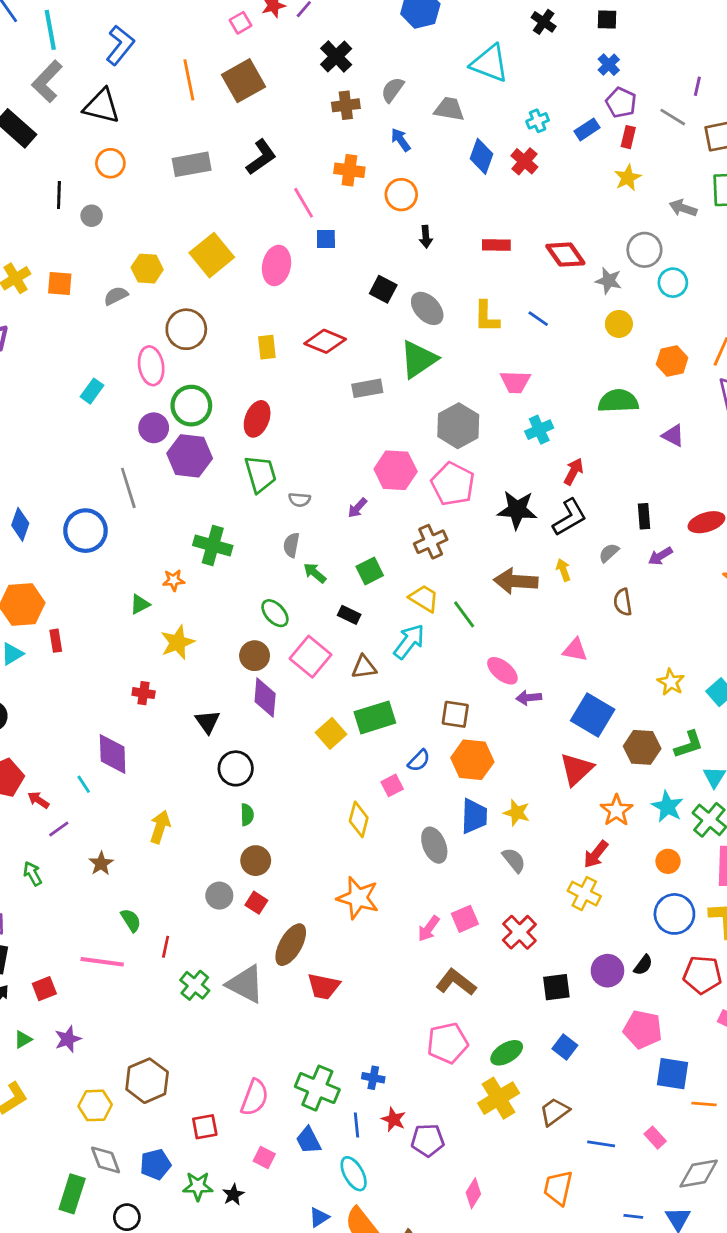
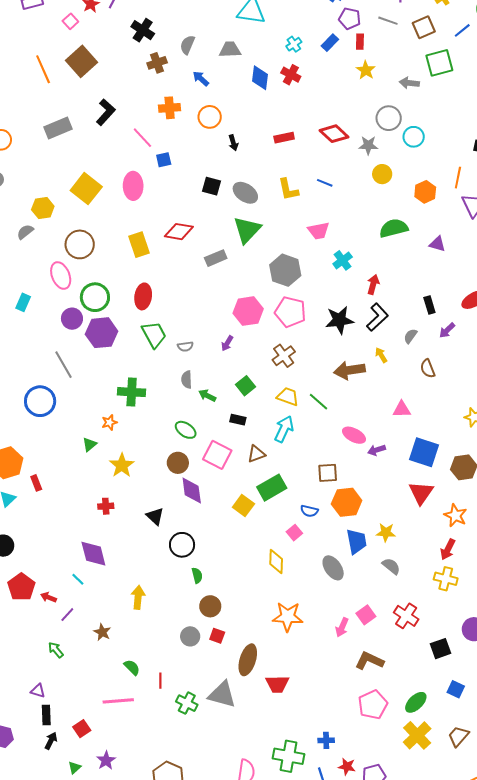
yellow rectangle: (267, 347) -> (139, 245), size x1.4
blue semicircle: (419, 761) -> (309, 511), turned 72

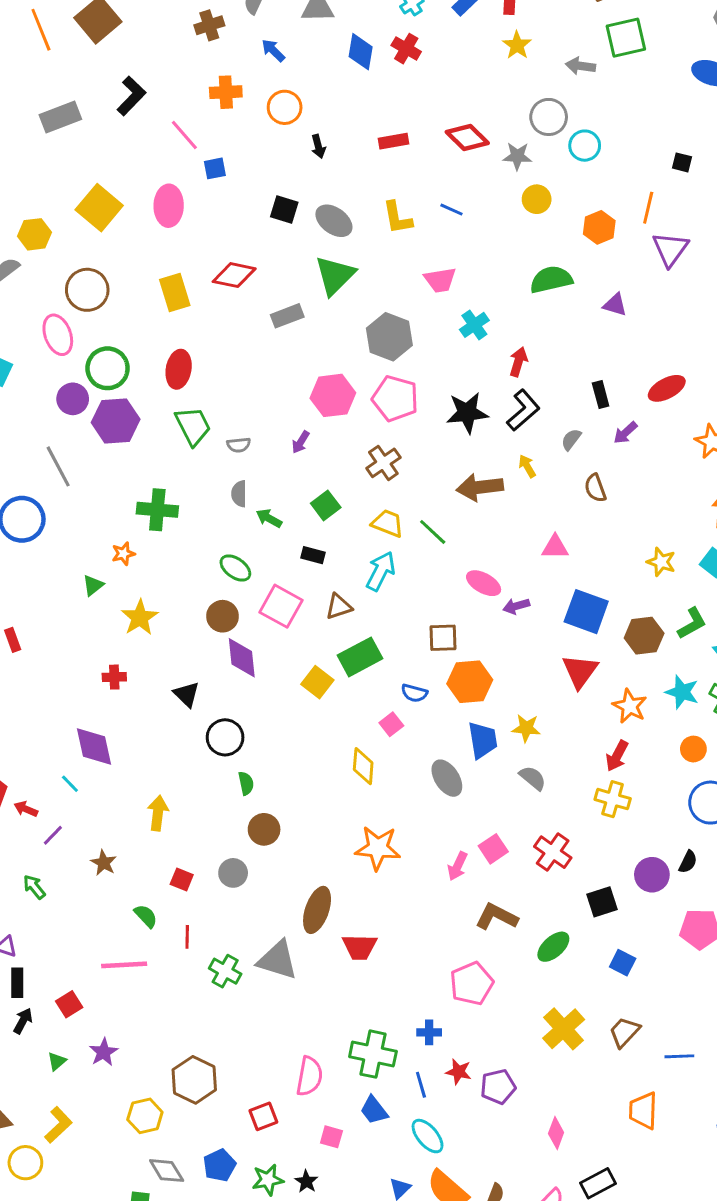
red square: (217, 636) -> (182, 879), moved
green ellipse: (416, 702) -> (553, 947), moved
pink pentagon: (373, 705) -> (472, 984), moved

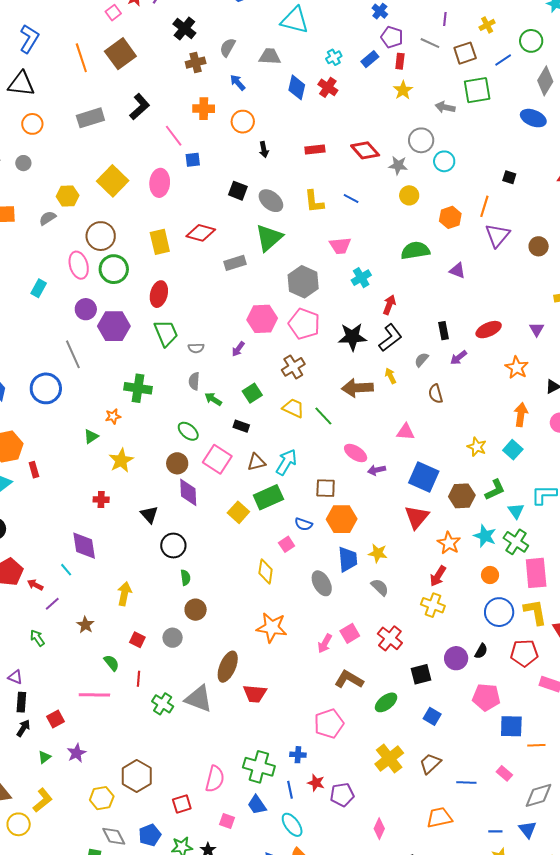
green circle: (108, 368) -> (114, 269), moved
cyan arrow: (381, 571) -> (286, 462), moved
orange trapezoid: (643, 1111) -> (439, 818), turned 72

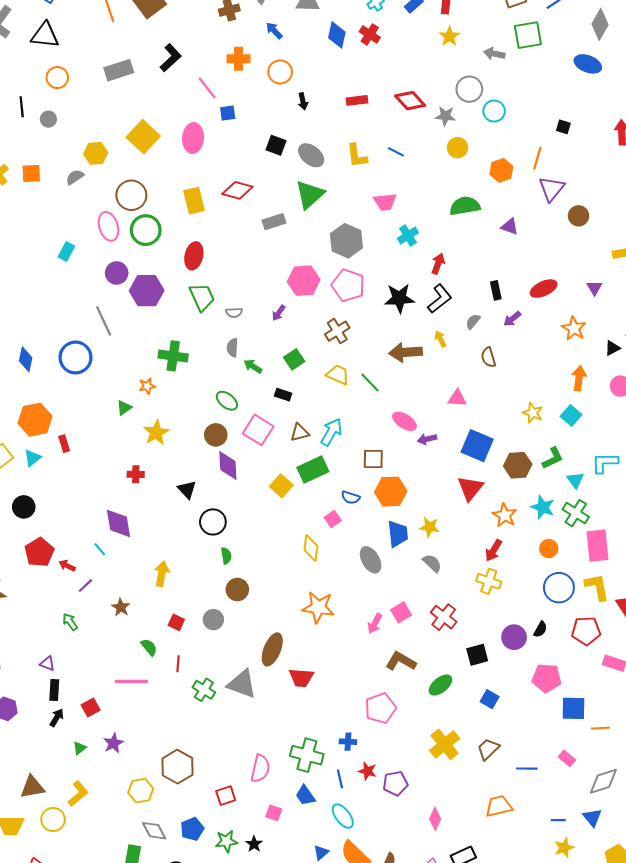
brown circle: (539, 246) -> (579, 216), moved

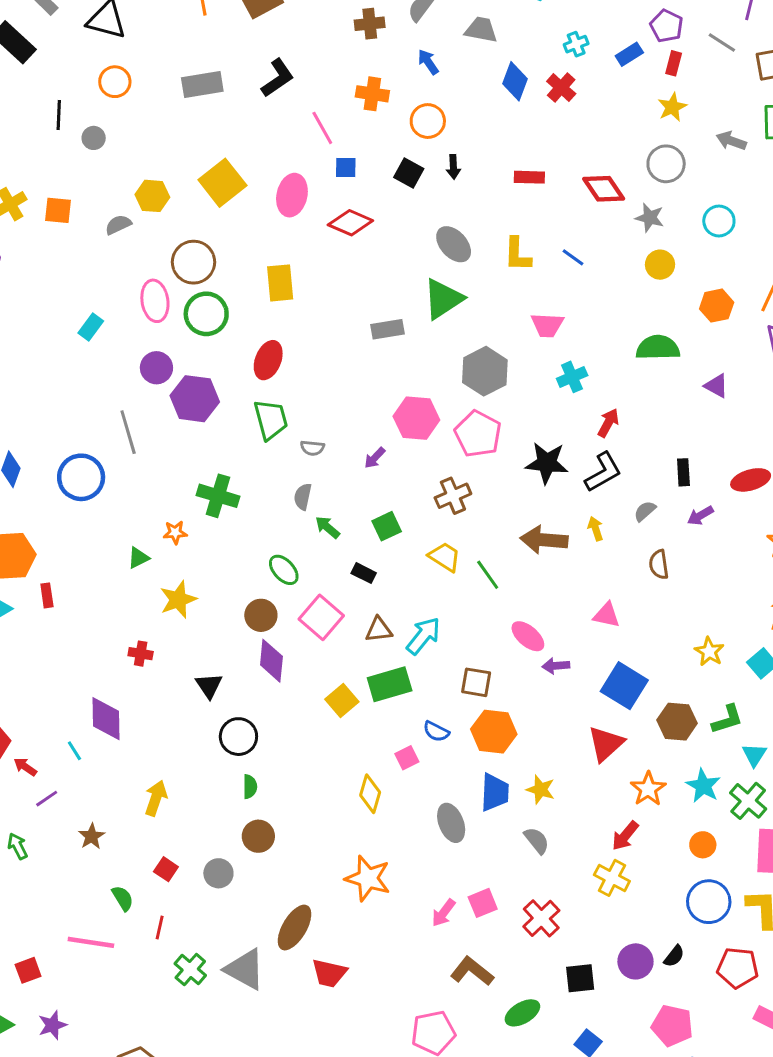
gray circle: (469, 89) -> (666, 164), moved
black square: (276, 145) -> (409, 173), moved
red diamond: (237, 190) -> (350, 223), moved

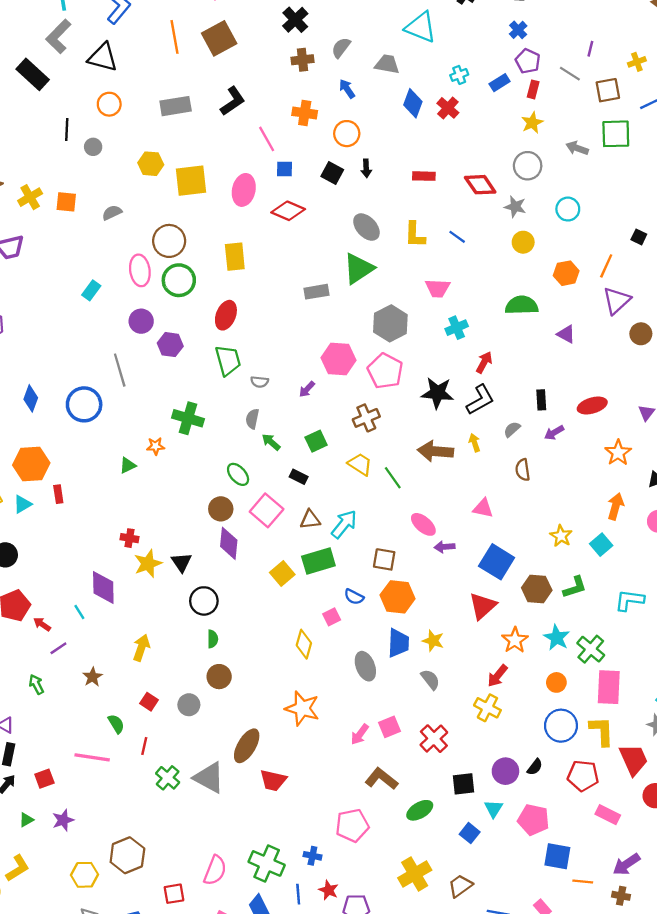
yellow square: (222, 183) -> (191, 181), turned 32
yellow hexagon: (152, 196) -> (151, 164), moved
purple hexagon: (195, 399) -> (170, 345), size x0.7
yellow star: (178, 600) -> (148, 564), moved
cyan triangle: (754, 755) -> (494, 809), moved

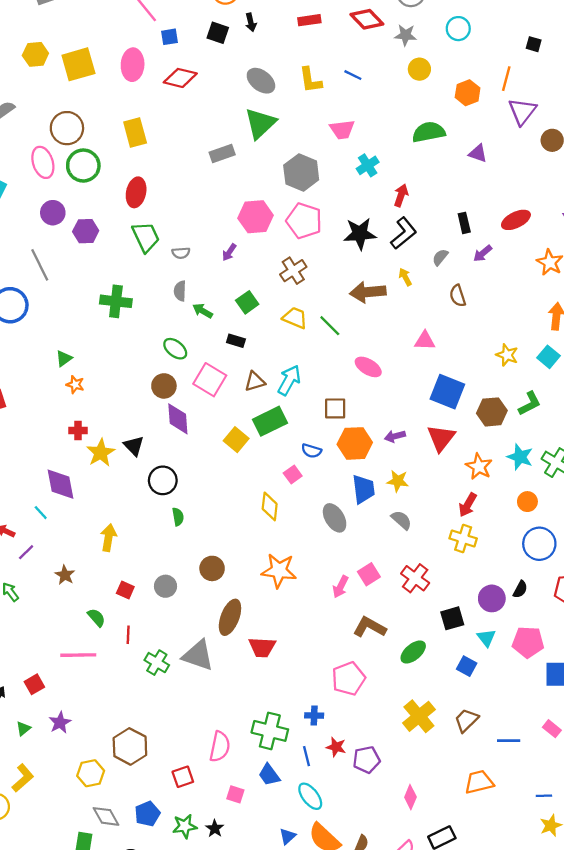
orange star: (156, 446) -> (75, 385), moved, turned 30
purple arrow: (445, 547) -> (395, 436), moved
brown circle: (219, 677) -> (212, 568), moved

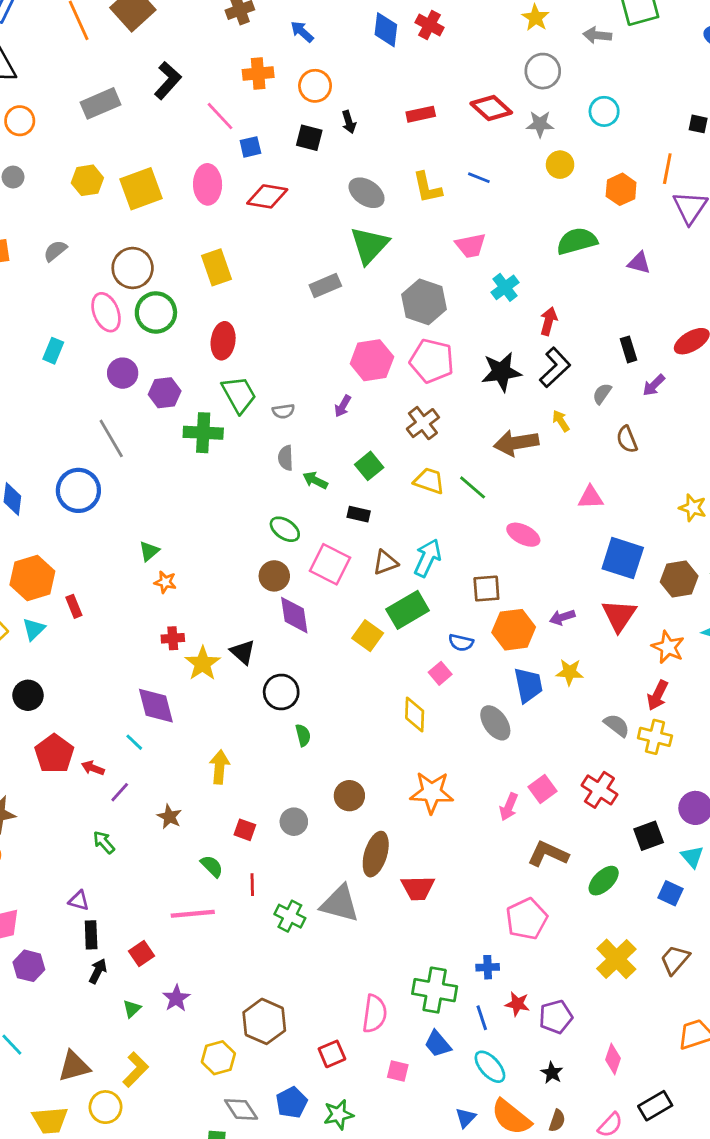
green cross: (116, 301) -> (203, 433), moved
gray semicircle: (401, 520) -> (617, 725), moved
black star: (215, 829) -> (552, 1073), moved

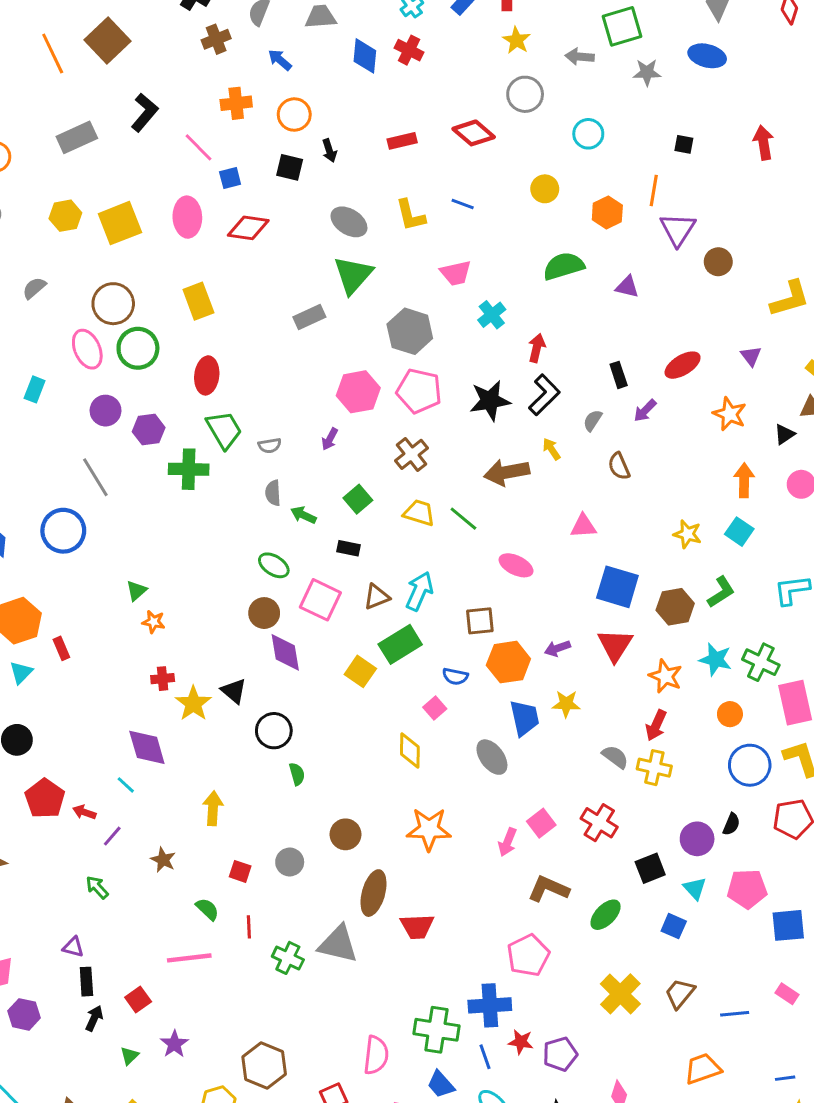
gray star: (540, 124) -> (647, 72), moved
blue cross: (488, 967) -> (490, 1005), size x1.8

